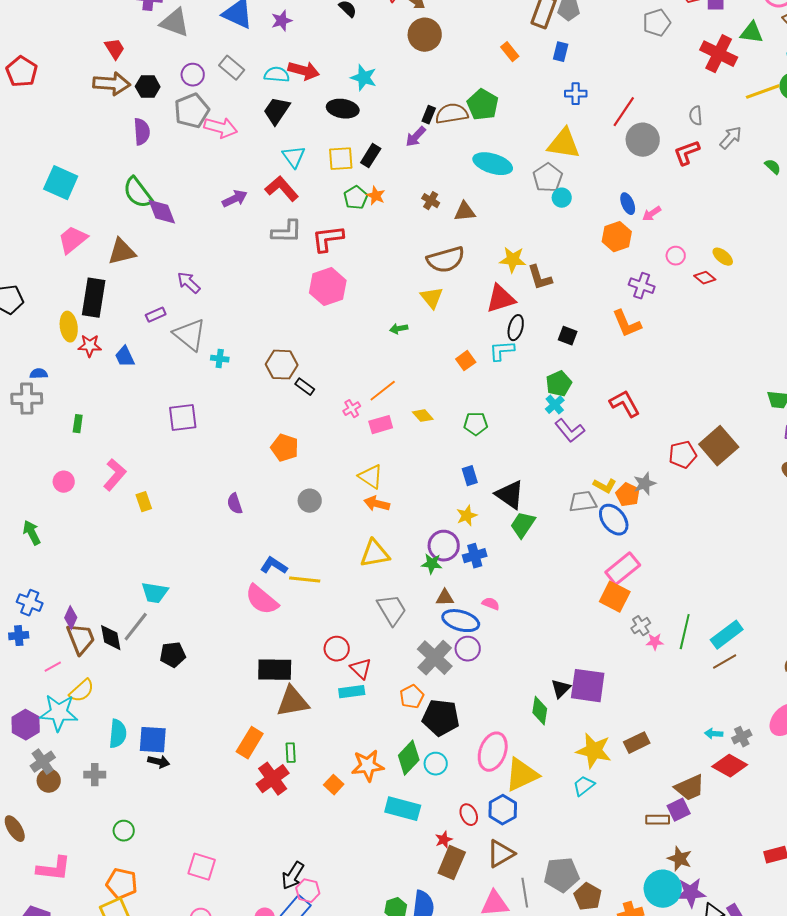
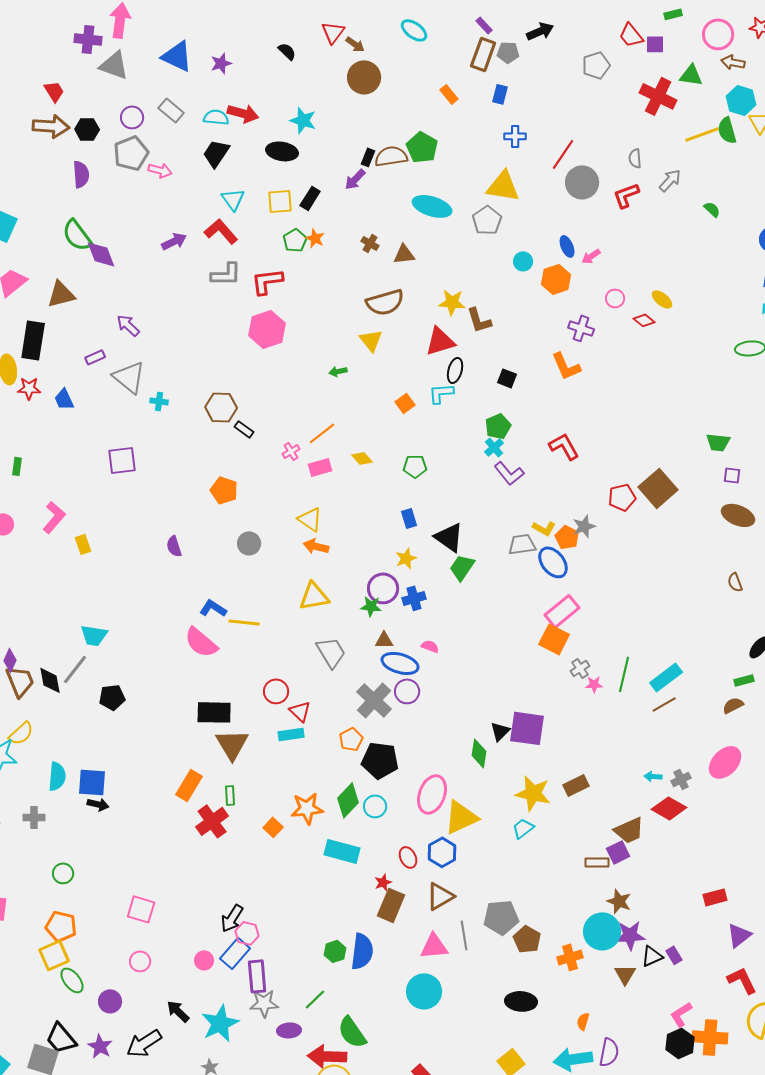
pink arrow: (221, 128) -> (160, 170), size x0.7
cyan circle: (562, 198) -> (523, 261), moved
brown triangle: (293, 702) -> (232, 744), turned -51

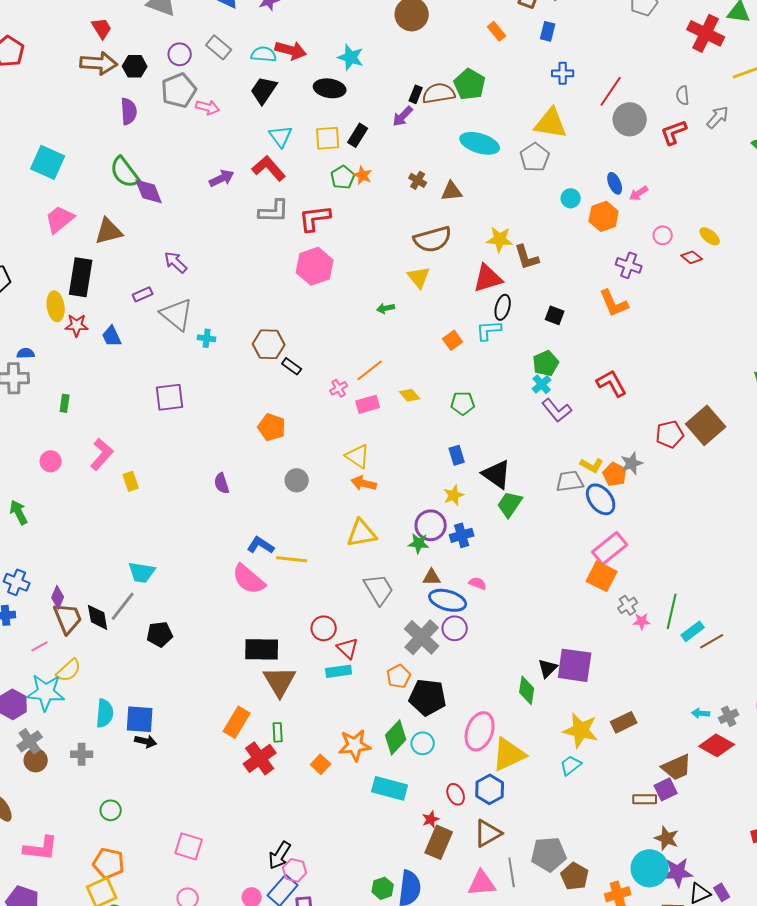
cyan rectangle: (666, 677) -> (693, 631), moved, size x0.7

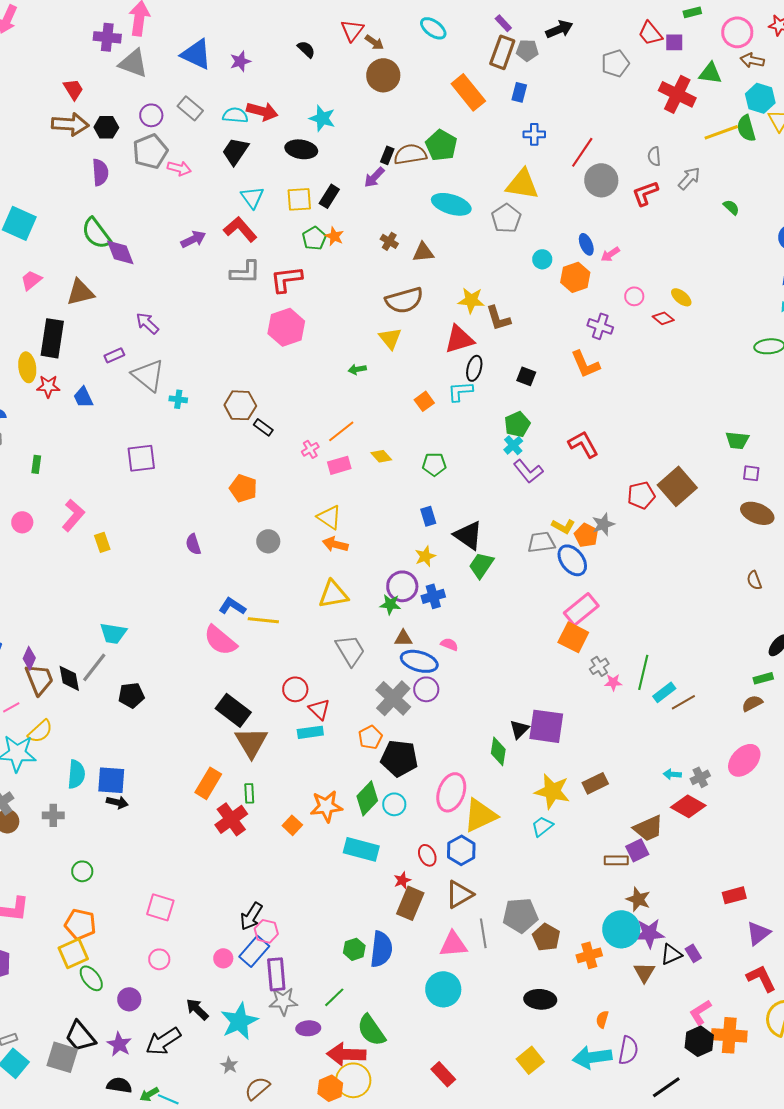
orange rectangle: (497, 31) -> (468, 92), size x1.8
pink trapezoid: (60, 219) -> (31, 280), size x0.7
black rectangle: (262, 649) -> (233, 710), turned 36

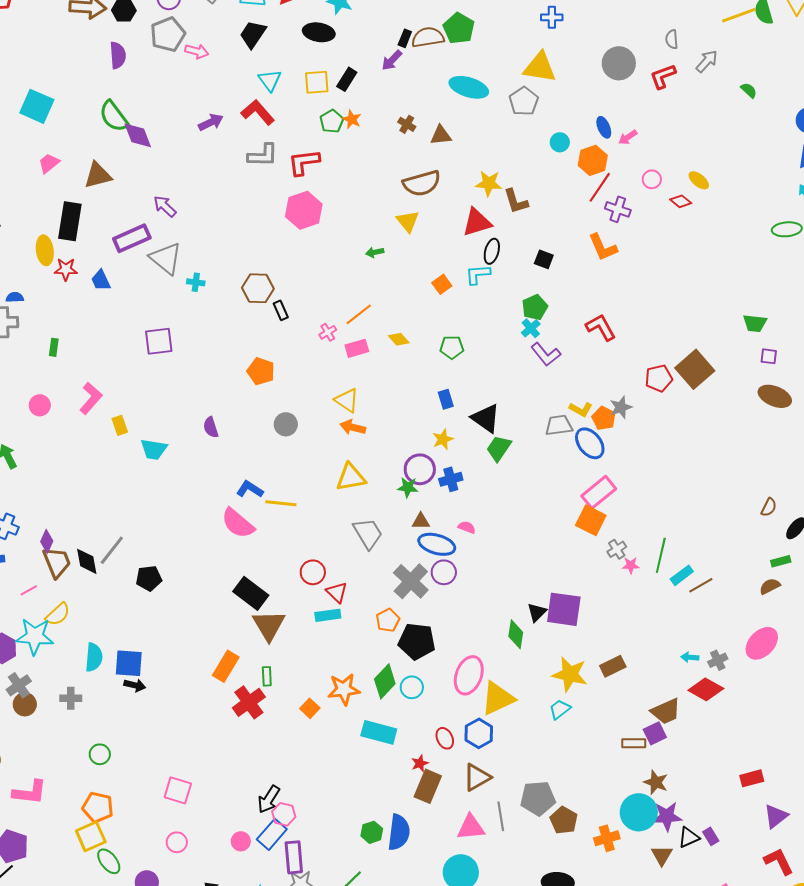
red line: (582, 152) -> (600, 187), moved
purple rectangle: (114, 355) -> (132, 238), size x1.8
black rectangle: (263, 427) -> (281, 310), turned 30
brown semicircle: (754, 580) -> (769, 507), moved, turned -132
cyan trapezoid: (113, 633) -> (154, 449), moved

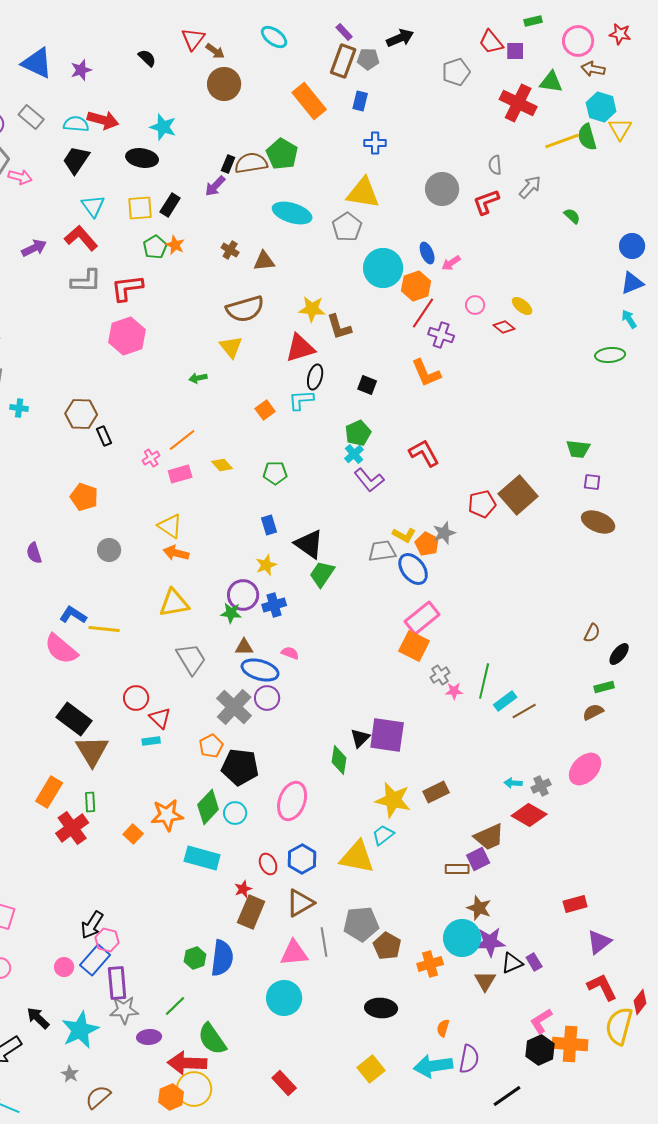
cyan circle: (560, 142) -> (383, 268), size x2.0
cyan rectangle: (328, 615) -> (151, 741), size x0.7
yellow triangle: (498, 698) -> (357, 857), moved, turned 36

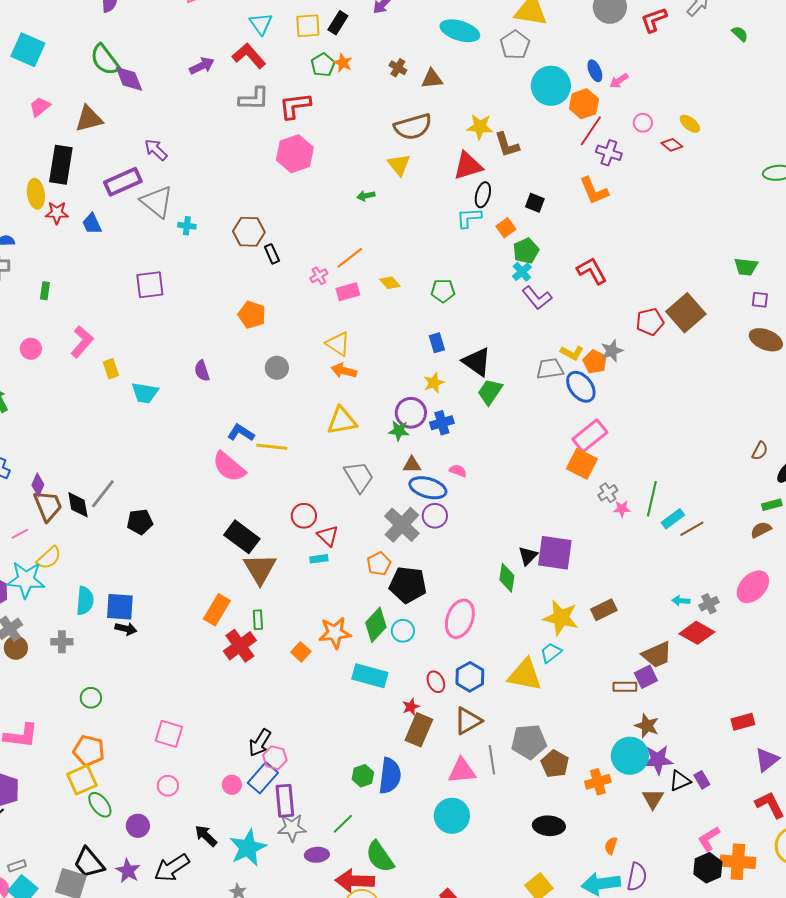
orange square: (265, 410) -> (506, 228), moved

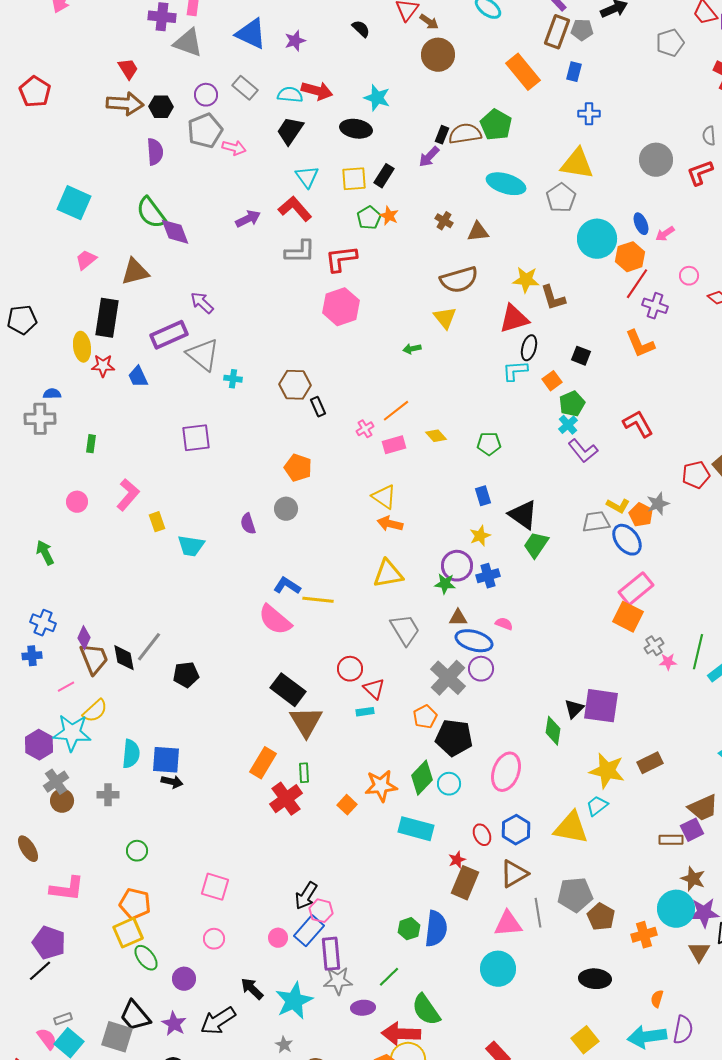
gray circle: (277, 368) -> (286, 509), moved

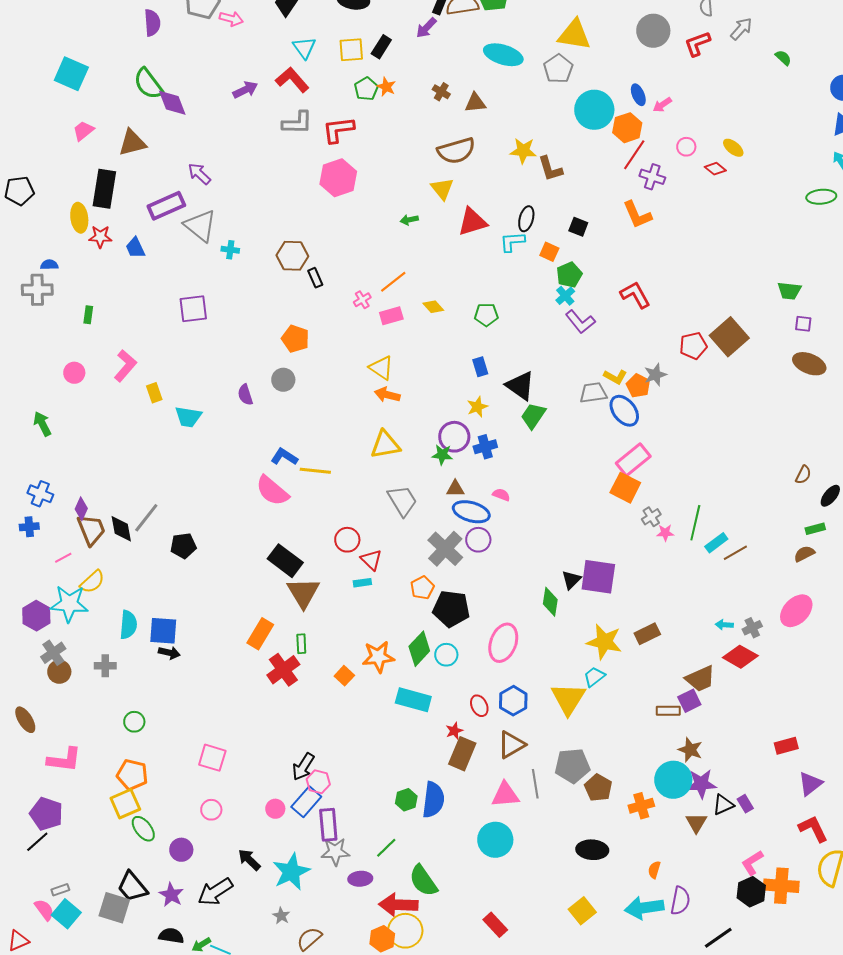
red triangle: (514, 319) -> (472, 222), moved
orange square: (552, 381) -> (549, 252), turned -30
yellow triangle: (571, 828) -> (568, 699), turned 51

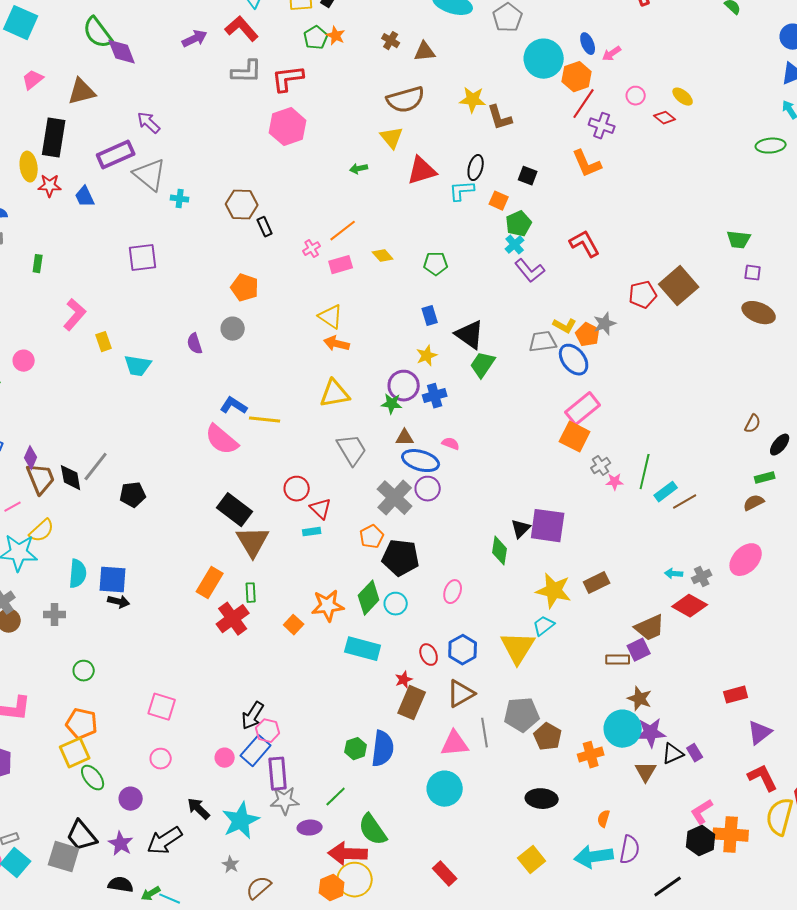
pink circle: (74, 373) -> (24, 361), moved
pink ellipse: (503, 643) -> (453, 592), size x0.6

